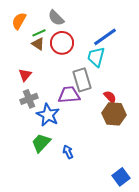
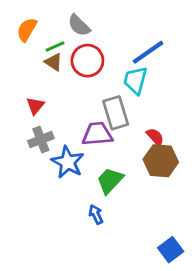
green trapezoid: (41, 143) -> (110, 180), moved

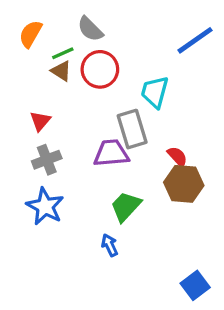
blue line: (148, 52) -> (195, 40), moved
blue star: (68, 162) -> (45, 206), moved

